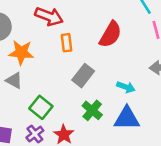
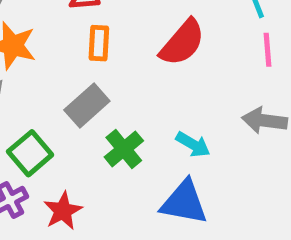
gray rectangle: (83, 76) -> (87, 106), moved
green cross: (92, 110) -> (124, 149), moved

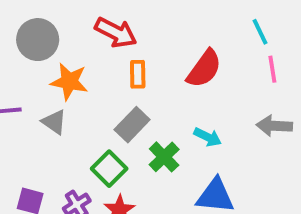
cyan arrow: (193, 144) -> (208, 137), moved
green square: (30, 153) -> (109, 169), moved

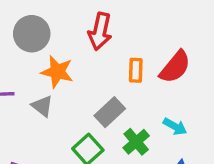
red arrow: (116, 33) -> (100, 31), turned 72
orange rectangle: (138, 74) -> (136, 70), moved

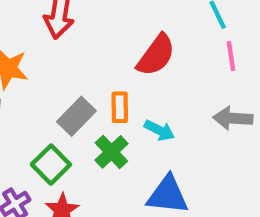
orange rectangle: (136, 70) -> (120, 107), moved

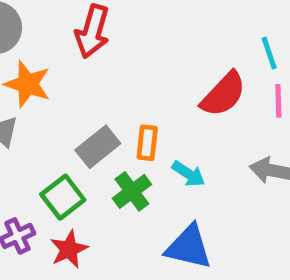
red semicircle: (156, 55) -> (223, 94), moved

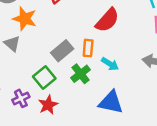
red semicircle: (223, 94) -> (107, 20), moved

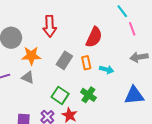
gray rectangle: (62, 51) -> (64, 60), moved
green cross: (81, 74) -> (88, 95), moved
blue triangle: (111, 102) -> (134, 95), moved

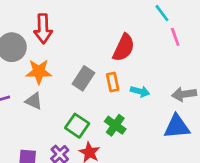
red arrow: (50, 26) -> (43, 29), moved
gray arrow: (139, 57) -> (184, 94), moved

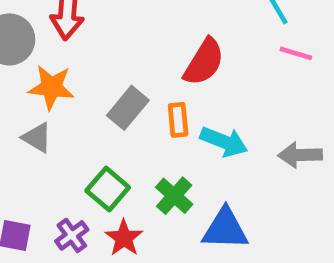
pink line: (175, 37) -> (296, 53), turned -60
cyan arrow: (140, 91) -> (224, 142), size x1.4
blue triangle: (177, 127) -> (225, 229), moved

